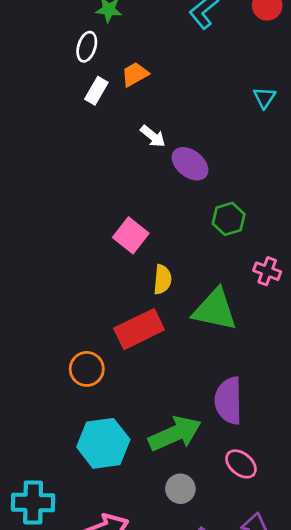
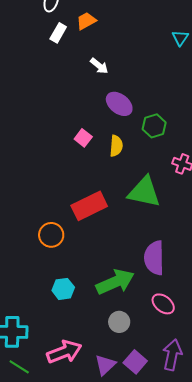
purple ellipse: (190, 164) -> (119, 104), moved
pink square: (131, 235) -> (83, 138), size x0.7
yellow semicircle: (162, 279) -> (116, 146), moved
cyan hexagon: (103, 443) -> (63, 289), size x0.6

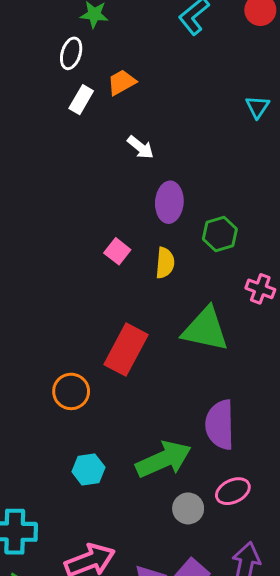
purple ellipse: (119, 104) -> (169, 202), turned 56
red rectangle: (89, 206) -> (126, 350), turned -36
pink ellipse: (163, 304) -> (233, 491), turned -65
gray circle: (119, 322) -> (188, 508), moved

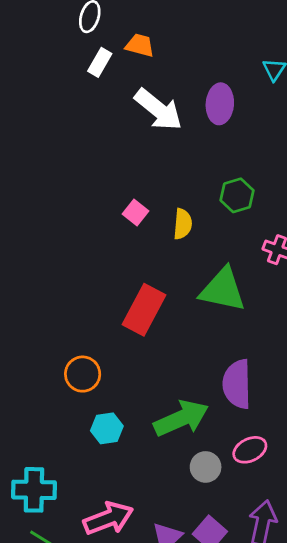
orange trapezoid: (122, 82) -> (140, 45), turned 44
white arrow: (140, 147) -> (158, 110), size x1.8
purple ellipse: (169, 202) -> (220, 104), moved
orange circle: (71, 391) -> (83, 374), moved

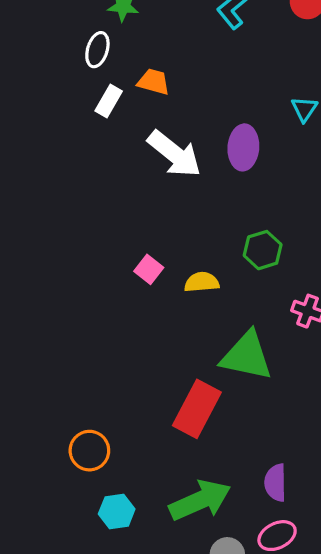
yellow semicircle: (183, 224) -> (202, 282), turned -100
red rectangle: (144, 310) -> (197, 409), moved
purple semicircle: (237, 384) -> (275, 483), moved, size x0.7

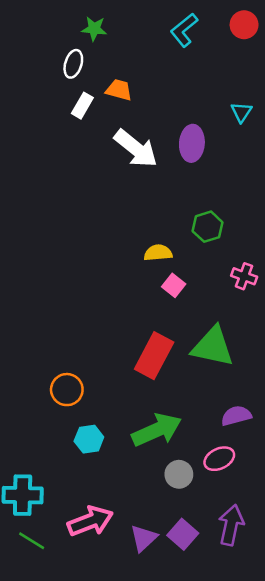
pink square: (149, 269) -> (174, 285), moved
green triangle: (247, 356) -> (213, 347), moved
purple semicircle: (275, 483) -> (236, 416), moved, turned 76

